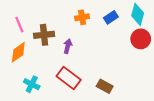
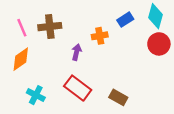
orange cross: (82, 17) -> (100, 36), moved
brown cross: (44, 35) -> (50, 27), moved

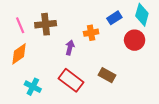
red circle: (159, 44) -> (135, 40), moved
brown rectangle: (118, 97) -> (107, 75), moved

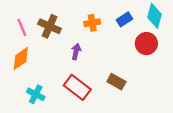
brown cross: (46, 24) -> (50, 26), turned 30
orange cross: (91, 33) -> (92, 23), moved

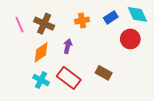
cyan diamond: (154, 16) -> (137, 14), turned -40
orange diamond: (21, 59) -> (41, 52), moved
cyan cross: (36, 94) -> (41, 80), moved

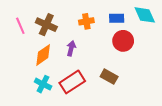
blue rectangle: (111, 17) -> (117, 18), turned 32
red circle: (130, 39) -> (123, 41), moved
red rectangle: (69, 78) -> (72, 82), turned -70

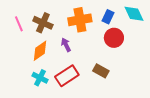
blue rectangle: (117, 18) -> (108, 17), turned -64
orange cross: (86, 21) -> (80, 20), size x1.6
purple arrow: (71, 48) -> (66, 45), turned -40

